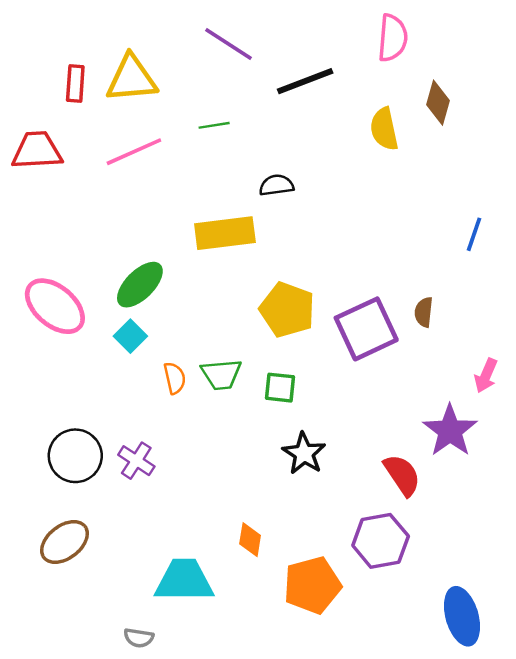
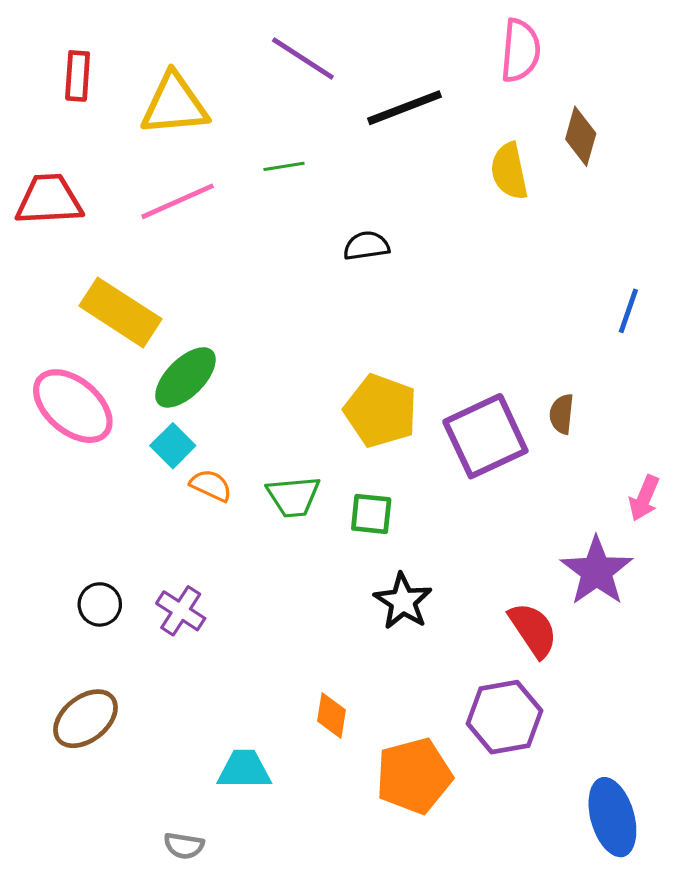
red rectangle: (75, 83) -> (78, 76), moved
yellow rectangle: (225, 233) -> (120, 312), moved, turned 40
orange semicircle: (175, 378) -> (211, 485), moved, turned -52
black circle: (75, 456) -> (100, 604), size x0.6
cyan trapezoid: (184, 580) -> (244, 769), size x0.7

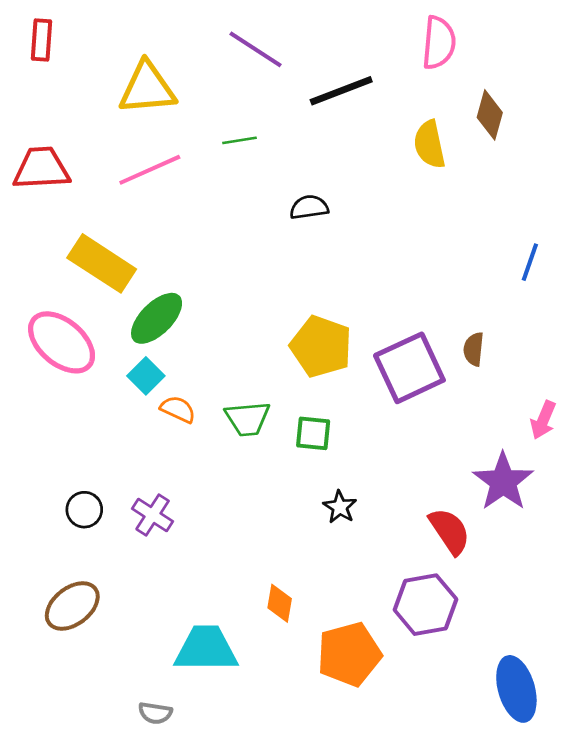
red rectangle: (78, 76) -> (41, 40), moved
black star: (403, 601) -> (340, 507), size x0.7
cyan trapezoid: (244, 769) -> (206, 649), size x1.4

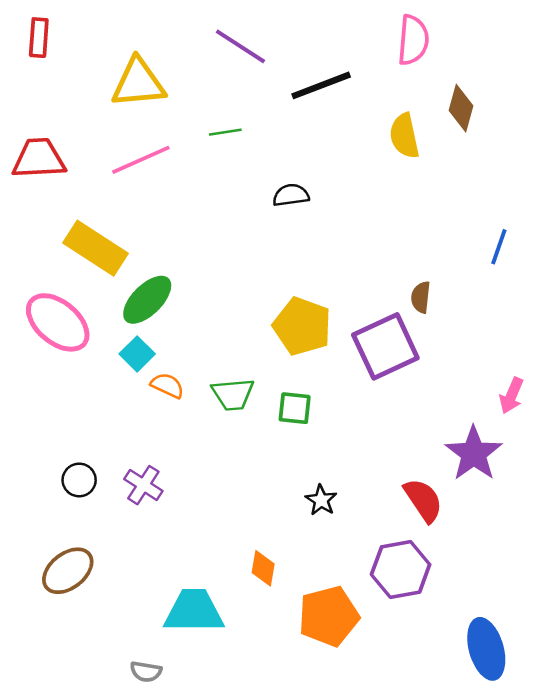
brown semicircle: (474, 349) -> (421, 297), moved
black star: (340, 507) -> (321, 500), moved

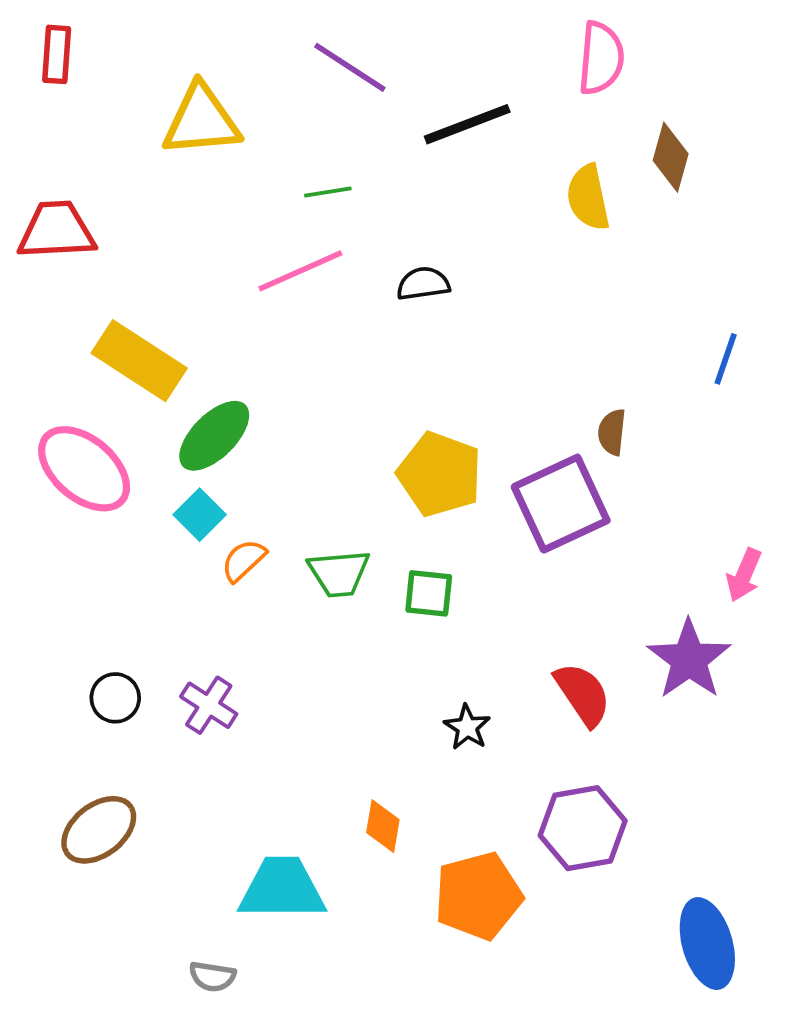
pink line: (141, 160) -> (300, 271), moved
orange semicircle: (167, 385) -> (244, 560), turned -68
red semicircle: (423, 500) -> (583, 694), moved

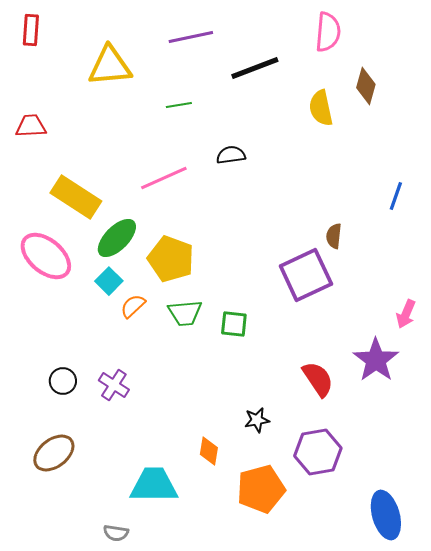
purple line: (350, 67) -> (191, 37), turned -45
red trapezoid: (57, 230) -> (31, 126), size x0.7
pink line: (300, 271) -> (164, 178), moved
yellow pentagon: (440, 474) -> (171, 259), moved
black star: (467, 727) -> (257, 420), moved, turned 30

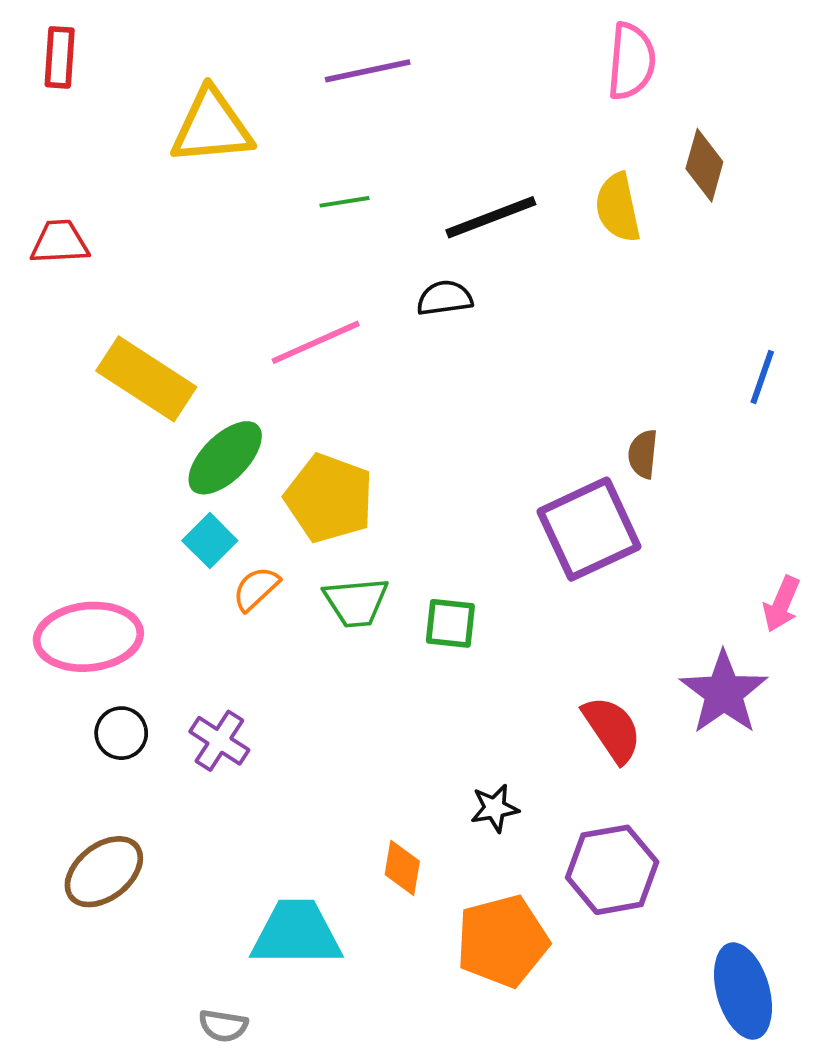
black line: (255, 68) -> (491, 217), moved
pink ellipse: (46, 256) -> (88, 637), moved, turned -46

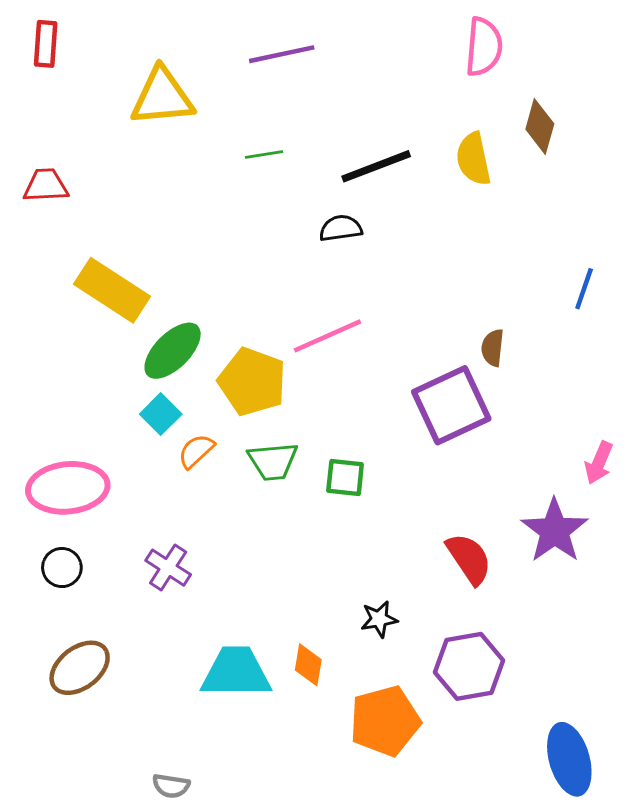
pink line: (316, 342) -> (327, 336), moved
black circle: (121, 733) -> (62, 568), moved
cyan trapezoid: (296, 933) -> (236, 672), moved

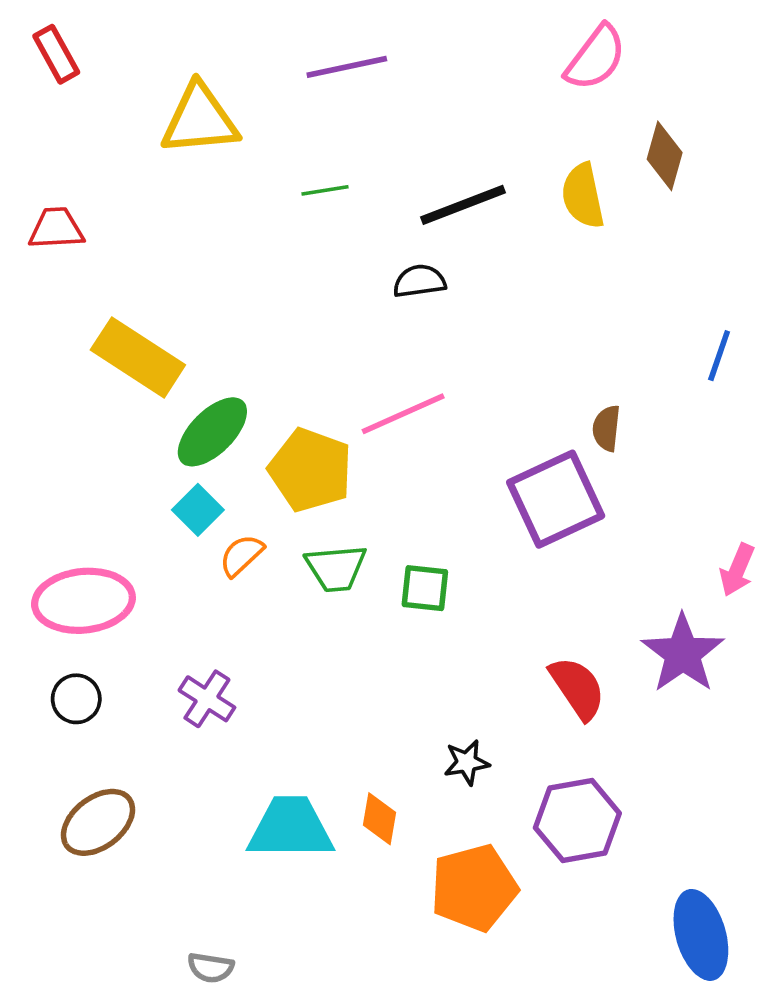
red rectangle: (46, 44) -> (56, 54), turned -33
pink semicircle: (484, 47) -> (596, 58), turned 32

